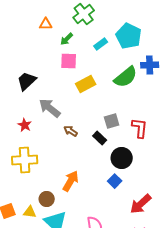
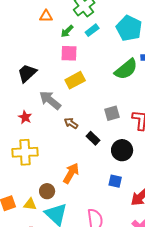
cyan rectangle: (101, 44) -> (92, 30), moved
yellow rectangle: (86, 84) -> (75, 80), moved
black rectangle: (100, 138) -> (93, 138), moved
blue square: (115, 181) -> (115, 181), moved, turned -32

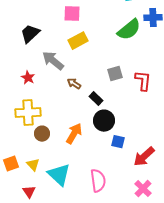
black circle: (122, 150) -> (104, 121), moved
brown circle: (47, 191) -> (42, 134), moved
yellow triangle: (30, 204) -> (33, 165), turned 40

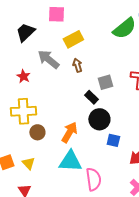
pink square: (72, 14) -> (56, 14), moved
gray square: (115, 74) -> (105, 82), moved
brown arrow: (74, 84) -> (77, 65), moved, turned 40
cyan triangle: (59, 175) -> (70, 161), moved, turned -40

